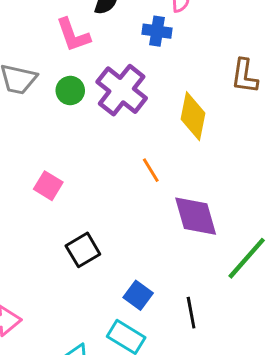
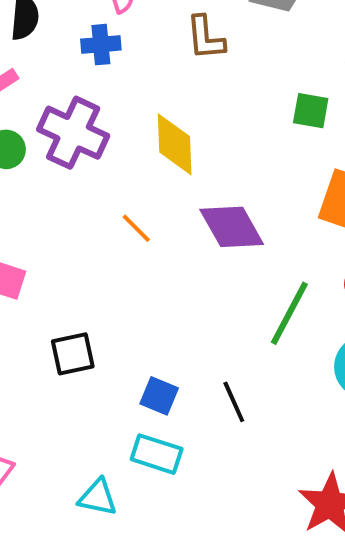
brown L-shape: (245, 76) -> (205, 38), moved
purple diamond: (196, 216) -> (232, 227), moved
black square: (83, 250) -> (73, 354), turned 32

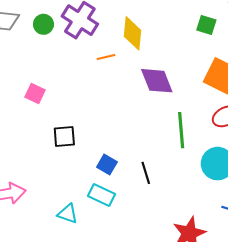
orange line: (136, 228) -> (106, 57), moved, turned -66
green line: (289, 313) -> (181, 130), turned -40

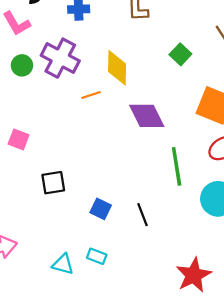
green square: (206, 25) -> (180, 54), moved, turned 30
cyan rectangle: (101, 195) -> (97, 256), moved, size x0.7

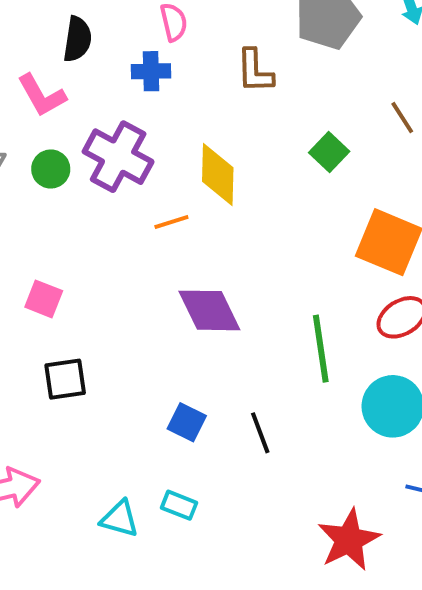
purple diamond: (147, 116) -> (209, 310), moved
black square: (53, 183) -> (65, 379), moved

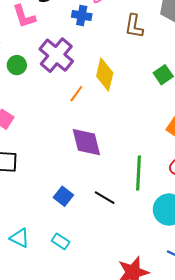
green circle: (51, 169) -> (17, 65), moved
orange line: (171, 222) -> (76, 94), turned -48
black line: (260, 433) -> (105, 198), moved, turned -50
cyan rectangle: (179, 505) -> (61, 241), moved

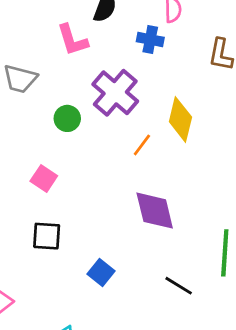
green circle: (17, 65) -> (67, 118), moved
blue square: (63, 196) -> (101, 272), moved

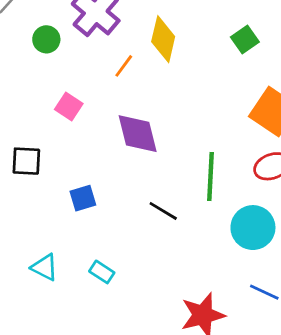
pink square: (44, 178) -> (69, 107), moved
blue square: (101, 272) -> (83, 198), turned 35

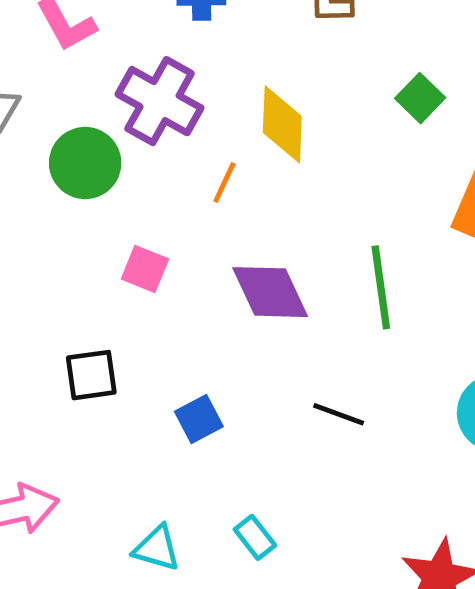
green circle: (46, 39) -> (85, 163), size x1.5
green line: (210, 177) -> (381, 287), moved
cyan rectangle: (102, 272) -> (255, 537), turned 30

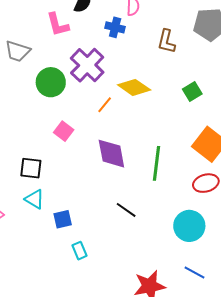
yellow diamond: (282, 124) -> (134, 87), turned -72
blue square: (199, 419) -> (63, 219), moved
cyan triangle: (157, 548) -> (35, 199), moved

